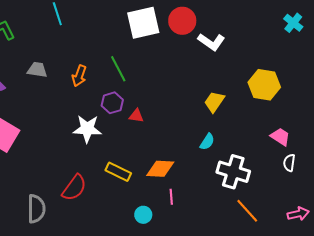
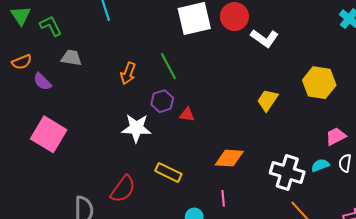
gray trapezoid: (37, 70) -> (71, 58), moved
pink trapezoid: (280, 137) -> (336, 136), turned -60
cyan semicircle: (207, 142) -> (320, 165), moved, turned -144
orange diamond: (160, 169) -> (229, 158), moved

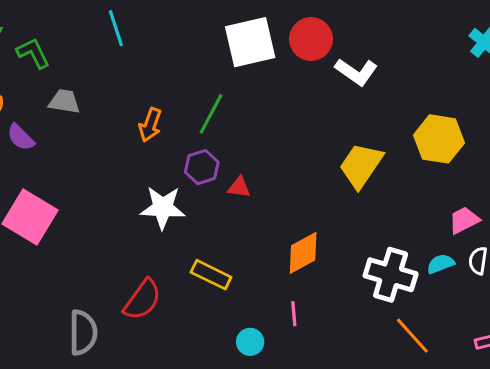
green line: (168, 66) -> (211, 114), turned 56
yellow trapezoid: (268, 100) -> (361, 165), size x1.4
orange diamond: (229, 158) -> (303, 253), turned -32

